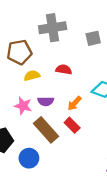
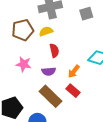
red semicircle: (64, 70) -> (54, 51), moved, turned 72
yellow semicircle: (32, 76) -> (46, 31), moved
pink star: (23, 106) -> (24, 64), moved

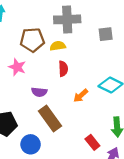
pink star: (24, 64) -> (17, 67), moved
purple semicircle: (49, 71) -> (39, 92), moved
red rectangle: (73, 91) -> (92, 142), moved

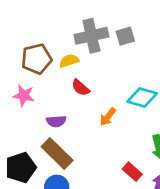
gray cross: (67, 19) -> (91, 36), moved
red semicircle: (63, 69) -> (80, 88), turned 144
brown rectangle: (50, 119) -> (57, 154), moved

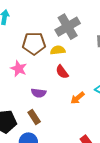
gray cross: (91, 36) -> (68, 27), moved, turned -30
brown rectangle: (57, 154) -> (34, 117), size x0.6

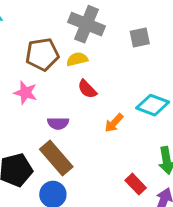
gray cross: (68, 27) -> (87, 24), turned -30
brown rectangle: (34, 117) -> (56, 158), size x1.6

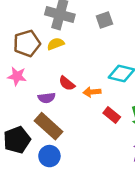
red semicircle: (87, 89) -> (67, 83), moved
orange arrow: (114, 123) -> (92, 92), turned 49
red rectangle: (136, 184) -> (112, 115), moved

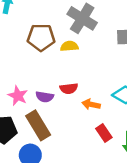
pink star: (17, 76) -> (18, 96), moved
red semicircle: (67, 83) -> (69, 88), turned -63

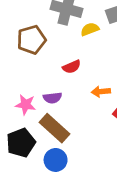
yellow semicircle: (69, 46) -> (90, 29), moved
red semicircle: (69, 88) -> (72, 67), moved

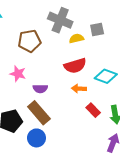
red semicircle: (72, 67) -> (75, 66), moved, size x1.5
pink star: (26, 105) -> (18, 74), moved

